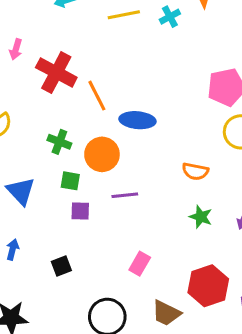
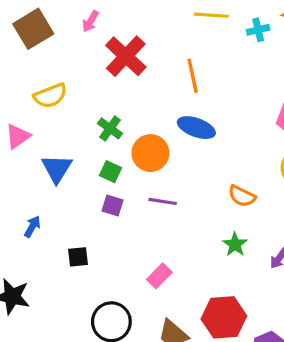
orange line: (97, 96) -> (193, 76), moved

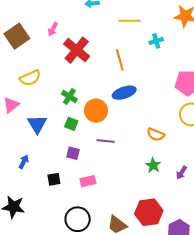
cyan cross: (258, 30) -> (156, 41), moved
blue ellipse: (196, 128) -> (124, 93), turned -35
purple square: (113, 205) -> (73, 153), moved
pink rectangle: (159, 276) -> (88, 181), moved, turned 35

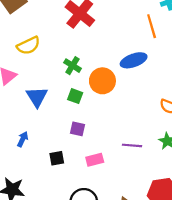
orange line: (120, 60) -> (152, 26), moved
purple line: (106, 141) -> (132, 145), moved

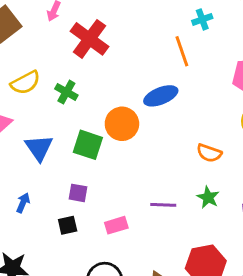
green cross: (73, 66) -> (66, 92), moved
green square: (75, 96) -> (88, 145), size x1.5
purple square: (78, 129) -> (78, 193), moved

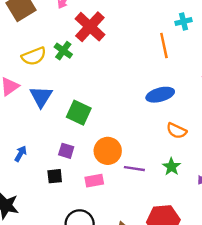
green cross: (66, 92) -> (63, 51), moved
blue ellipse: (161, 96) -> (160, 95), moved
orange circle: (122, 124) -> (108, 151), moved
blue triangle: (39, 148) -> (41, 97), moved

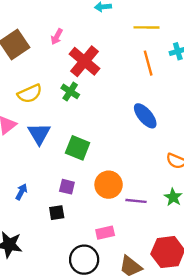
orange line: (164, 45) -> (148, 63), moved
green cross: (63, 51) -> (70, 91), moved
blue ellipse: (160, 95) -> (145, 116), moved, turned 68
pink rectangle: (94, 181) -> (105, 233), moved

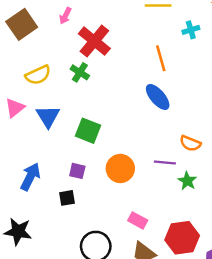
orange line: (148, 63) -> (161, 58), moved
blue arrow: (21, 192) -> (30, 177), size x1.6
purple line: (136, 201) -> (165, 162), moved
pink rectangle: (105, 233) -> (138, 220), moved, turned 42

